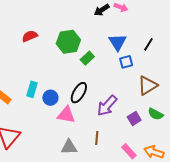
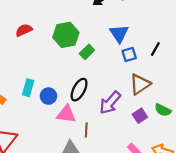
black line: (148, 44) -> (155, 49), moved
brown triangle: (148, 85) -> (140, 84), moved
brown line: (97, 138) -> (86, 130), moved

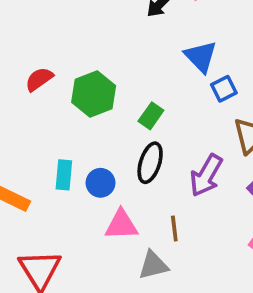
green hexagon: (66, 35) -> (94, 94), moved
green rectangle: (87, 52) -> (151, 116), moved
pink triangle: (66, 114) -> (121, 225), moved

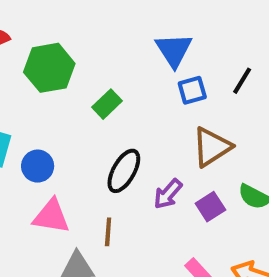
black ellipse: (150, 163) -> (124, 171), moved
purple arrow: (206, 175) -> (168, 194), moved, size x0.7

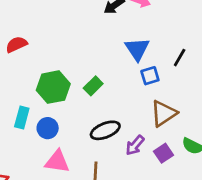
green hexagon: (49, 68) -> (53, 87), moved
black line: (242, 81) -> (180, 58), moved
black ellipse: (124, 171) -> (105, 130), turned 40

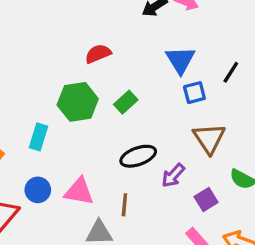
red semicircle: (16, 44) -> (98, 54), moved
brown triangle: (164, 113) -> (209, 138), turned -32
blue circle: (48, 128) -> (38, 190), moved
purple square: (164, 153) -> (206, 200), moved

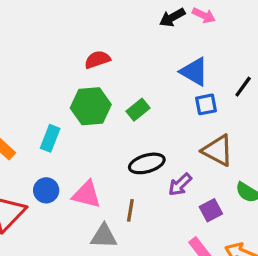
red semicircle: (98, 54) -> (97, 60), moved
blue triangle: (180, 60) -> (194, 72), turned -32
brown triangle: (209, 138) -> (218, 150), turned -32

